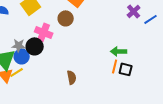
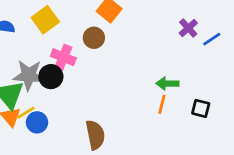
gray star: (19, 45) -> (29, 75), size x1.6
blue circle: (22, 56) -> (37, 122), moved
black square: (126, 69) -> (201, 108), moved
brown semicircle: (72, 77) -> (95, 135), moved, size x1.5

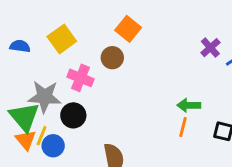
black circle: (51, 77) -> (73, 115), moved
yellow line: (26, 113) -> (42, 136), turned -36

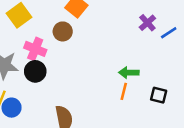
black circle: (73, 115) -> (35, 71), moved

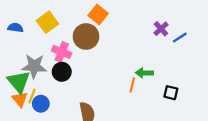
brown circle: (63, 31) -> (86, 36), size x1.5
orange line: (124, 91) -> (132, 85), moved

